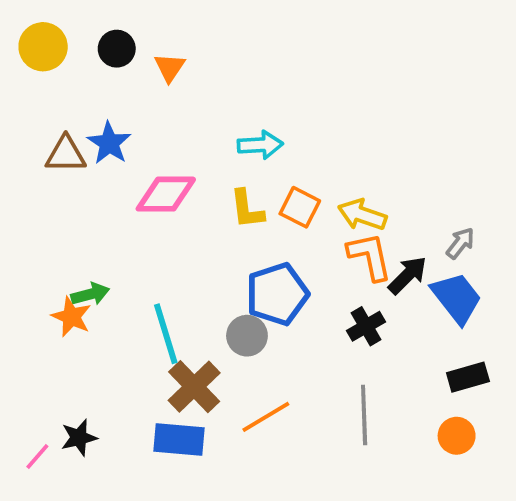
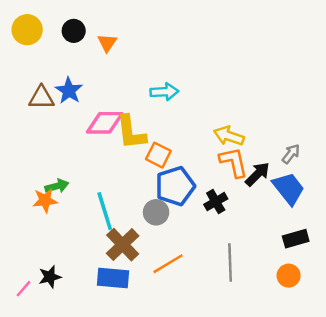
orange square: (300, 207) -> (158, 155), moved
yellow L-shape: (247, 209) -> (131, 132), moved, size x1.4
orange star: (71, 317) -> (45, 200), turned -30
black cross: (366, 326) -> (216, 202), moved

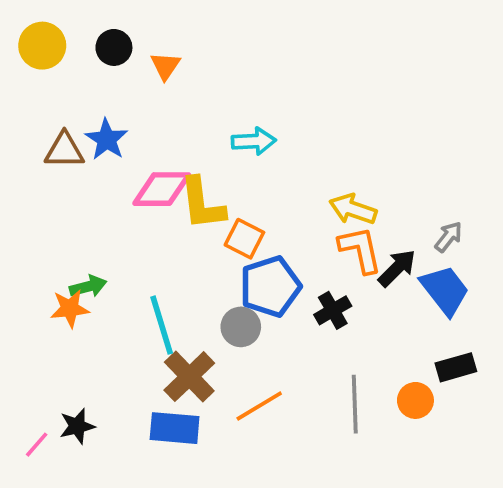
orange circle: (289, 276) -> (415, 400), moved

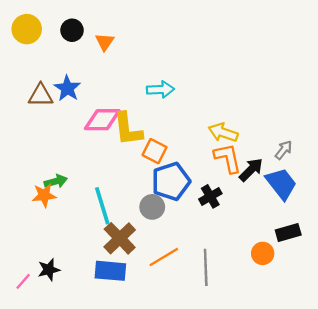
gray line: (355, 404) -> (206, 267), moved

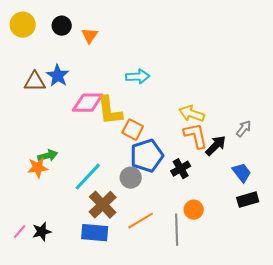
blue trapezoid: (281, 184) -> (242, 173), moved, size x0.7
cyan line: (102, 206) -> (88, 177), turned 60
orange circle: (263, 253) -> (194, 210), moved
pink line: (23, 281) -> (20, 232), moved

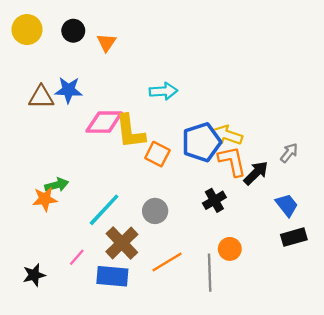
blue star: (58, 76) -> (69, 90), turned -30
blue pentagon: (147, 156) -> (201, 142), moved
pink line: (20, 232) -> (77, 257), moved
black star: (42, 232) -> (34, 275), moved

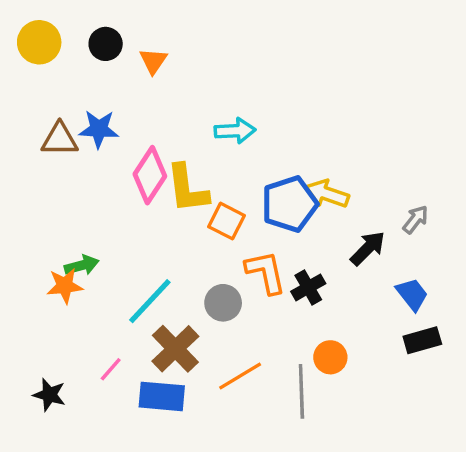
pink diamond: (104, 122) -> (150, 175), turned -57
orange L-shape: (232, 161) -> (266, 272), moved
black star: (34, 275) -> (49, 395), turned 30

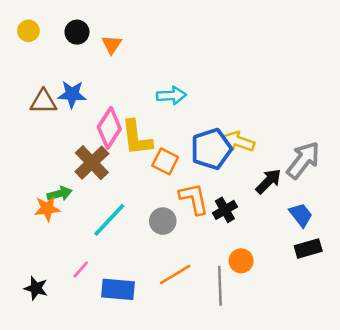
yellow circle: (39, 42) -> (28, 31), size x0.7
gray arrow: (415, 219) -> (303, 160), size x1.8
brown cross: (175, 349) -> (92, 163), moved

